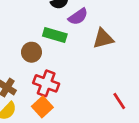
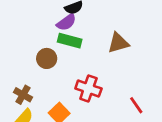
purple semicircle: (78, 17) -> (66, 22), moved
red cross: (46, 83) -> (88, 89), moved

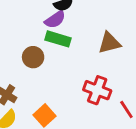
red cross: (88, 89) -> (97, 90), moved

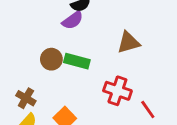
green rectangle: (58, 39) -> (77, 61), moved

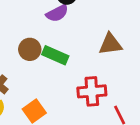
red cross: (117, 91) -> (92, 91), turned -32

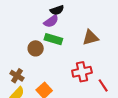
green rectangle: (55, 55) -> (53, 39), moved

